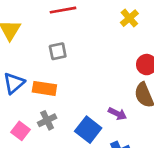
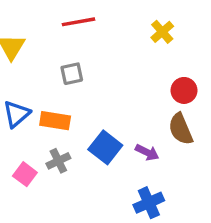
blue square: (88, 130) -> (105, 147), moved

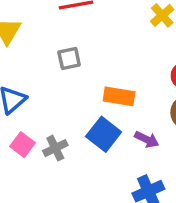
orange rectangle: (55, 121) -> (119, 96), moved
pink square: (25, 174) -> (23, 145), moved

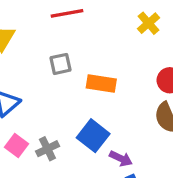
orange rectangle: (119, 96) -> (101, 84), moved
purple arrow: (147, 139) -> (121, 159), moved

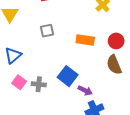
orange rectangle: (101, 84) -> (85, 40), moved
gray cross: (47, 149) -> (39, 84), turned 32

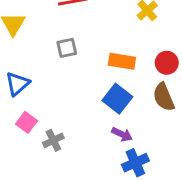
blue square: (68, 76) -> (117, 99), moved
gray cross: (39, 84) -> (53, 140), moved, turned -32

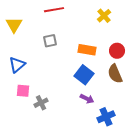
pink square: (26, 122) -> (23, 91), turned -32
blue cross: (135, 163) -> (106, 117), moved

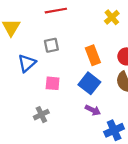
orange rectangle: (87, 50) -> (93, 55), turned 60
blue triangle: (17, 65) -> (27, 63), moved
pink square: (23, 91) -> (53, 83), moved

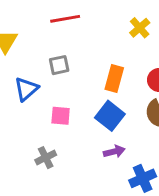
orange rectangle: (93, 55) -> (114, 78), turned 36
purple arrow: (93, 110) -> (114, 152), turned -40

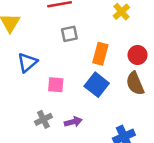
gray square: (59, 65) -> (69, 34), moved
purple arrow: (114, 152) -> (73, 122), moved

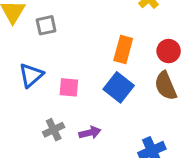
gray square: (69, 34) -> (46, 25), moved
blue triangle: (27, 62) -> (31, 75), moved

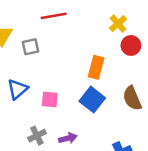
red circle: (169, 51) -> (131, 45), moved

